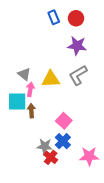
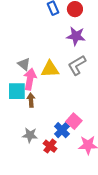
pink arrow: (30, 89) -> (30, 79), size x1.5
pink square: (64, 121) -> (74, 121), moved
gray star: (45, 146) -> (30, 135), moved

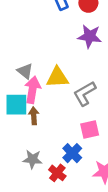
gray L-shape: (77, 65) -> (85, 93), moved
pink square: (74, 121) -> (90, 129), moved, turned 35

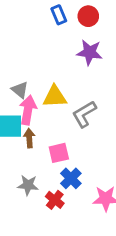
pink square: (90, 129) -> (59, 153), moved

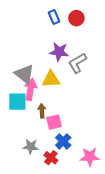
purple star: (90, 52) -> (59, 52), moved
gray triangle: (20, 90) -> (24, 74), size x1.5
gray L-shape: (84, 114) -> (77, 63), moved
brown arrow: (29, 138) -> (42, 111), moved

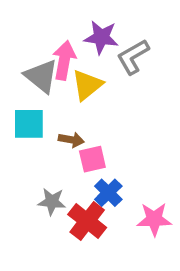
yellow triangle: (51, 79) -> (87, 85), turned -36
pink arrow: (31, 89) -> (64, 60), moved
brown arrow: (42, 111) -> (71, 140), turned 104
red cross: (51, 158) -> (87, 221), size x1.5

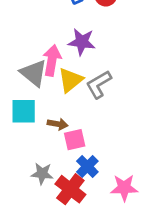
gray L-shape: (133, 57) -> (99, 84), moved

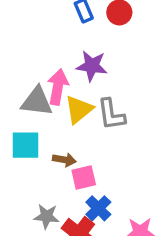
gray triangle: (34, 73) -> (37, 101), turned -32
gray L-shape: (99, 84) -> (111, 114), turned -68

